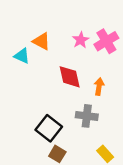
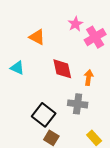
pink star: (81, 40) -> (75, 24), moved
cyan triangle: (22, 56) -> (17, 68), moved

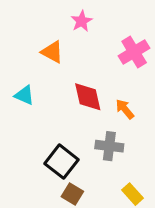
pink star: (75, 24) -> (82, 21), moved
orange arrow: (89, 78) -> (125, 109), turned -48

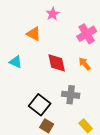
orange arrow: (125, 109) -> (85, 64), moved

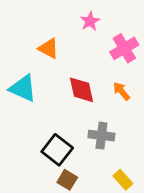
pink star: (53, 14) -> (90, 21), moved
cyan triangle: (16, 62) -> (23, 88), size x1.5

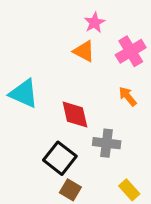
orange triangle: (49, 48) -> (84, 51), moved
red diamond: (81, 90) -> (75, 115), moved

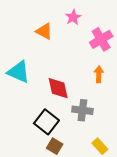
orange triangle: (84, 51) -> (44, 31), moved
orange arrow: (128, 96) -> (99, 74), turned 42

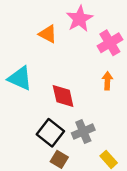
pink star: (73, 17) -> (79, 19), size x1.5
gray cross: (82, 110) -> (83, 132), moved, turned -30

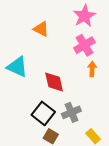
pink star: (79, 19) -> (84, 16), moved
pink cross: (110, 43) -> (84, 45), moved

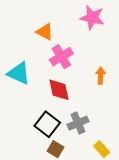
pink star: (84, 16) -> (92, 18), turned -30
pink cross: (84, 45) -> (61, 57), moved

